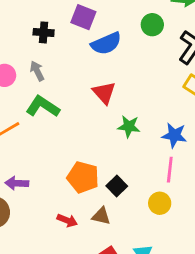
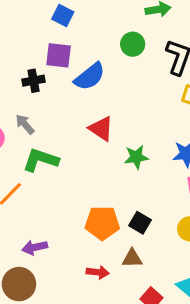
black cross: (44, 32) -> (33, 81), moved

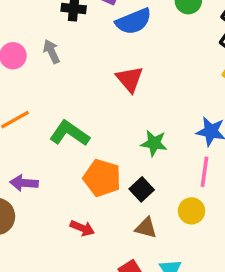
green star: (136, 157) -> (154, 143), moved
green L-shape: (41, 160) -> (70, 133), moved
brown triangle: (132, 258) -> (146, 228), moved

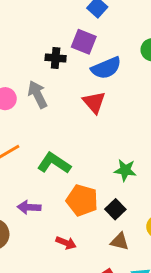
gray arrow: (51, 51) -> (38, 94), size x1.4
red triangle: (130, 79) -> (94, 102), moved
purple arrow: (24, 183) -> (29, 207), moved

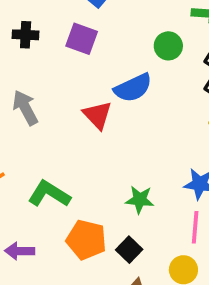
black cross: (56, 58) -> (26, 35), moved
blue semicircle: (106, 68) -> (133, 88), moved

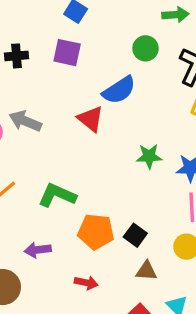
gray arrow: (25, 108) -> (25, 121), turned -32
green star: (140, 200) -> (149, 156), moved

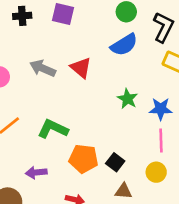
blue semicircle: (119, 90) -> (124, 45), moved
gray arrow: (25, 121) -> (43, 68), moved
green star: (149, 156) -> (127, 99), turned 30

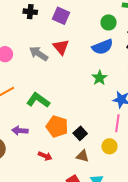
red triangle: (81, 68) -> (61, 47), moved
green star: (127, 99) -> (99, 78), moved

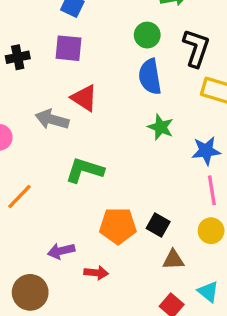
blue semicircle: (102, 47) -> (150, 77), turned 120
green L-shape: (38, 100) -> (85, 170), moved
red arrow: (45, 156) -> (96, 273), moved

